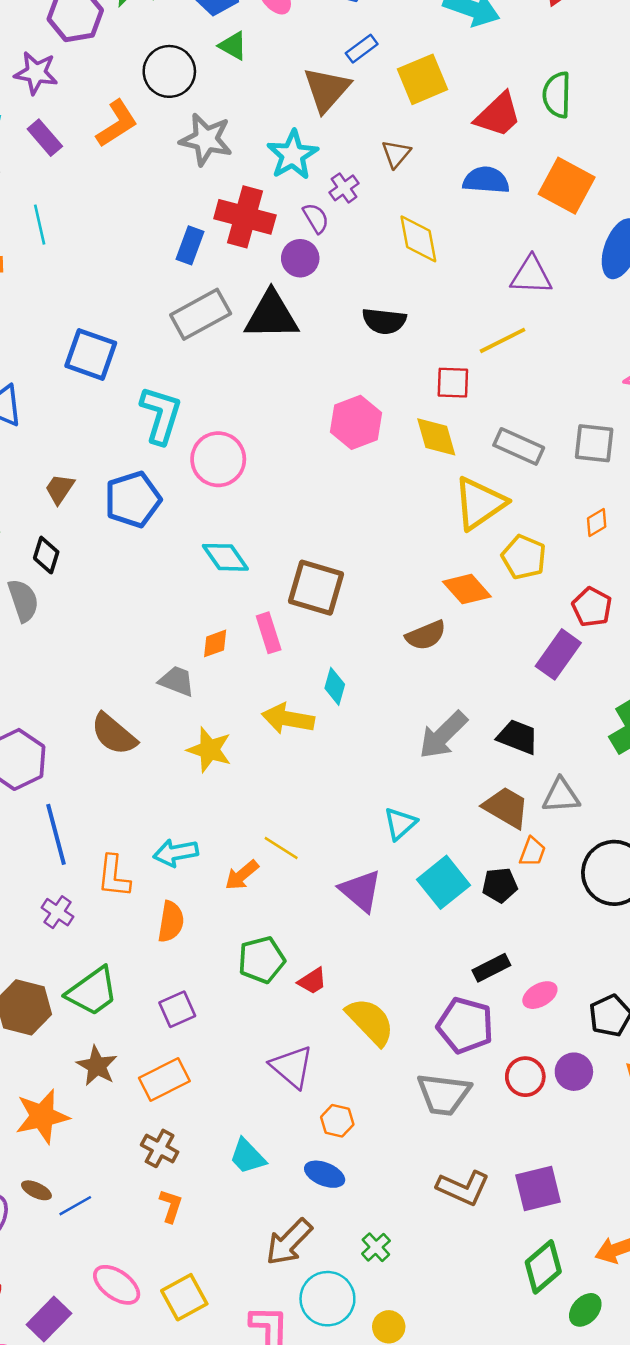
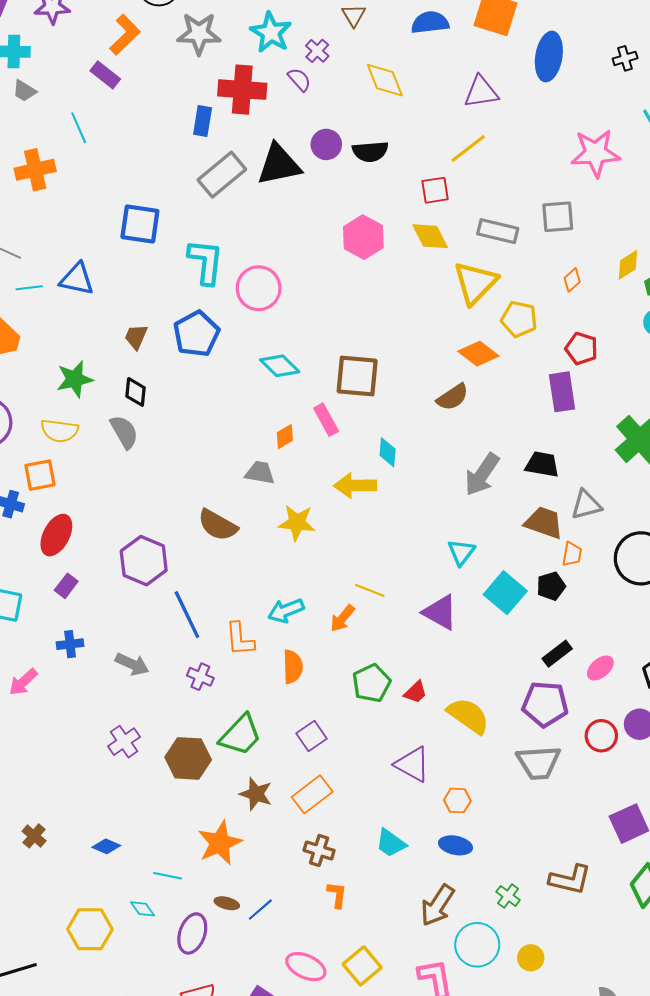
purple rectangle: (45, 138) -> (105, 75), moved
purple circle: (300, 258) -> (326, 144), moved
purple rectangle: (558, 654) -> (562, 392), turned -33
brown L-shape: (463, 1188) -> (570, 879), moved

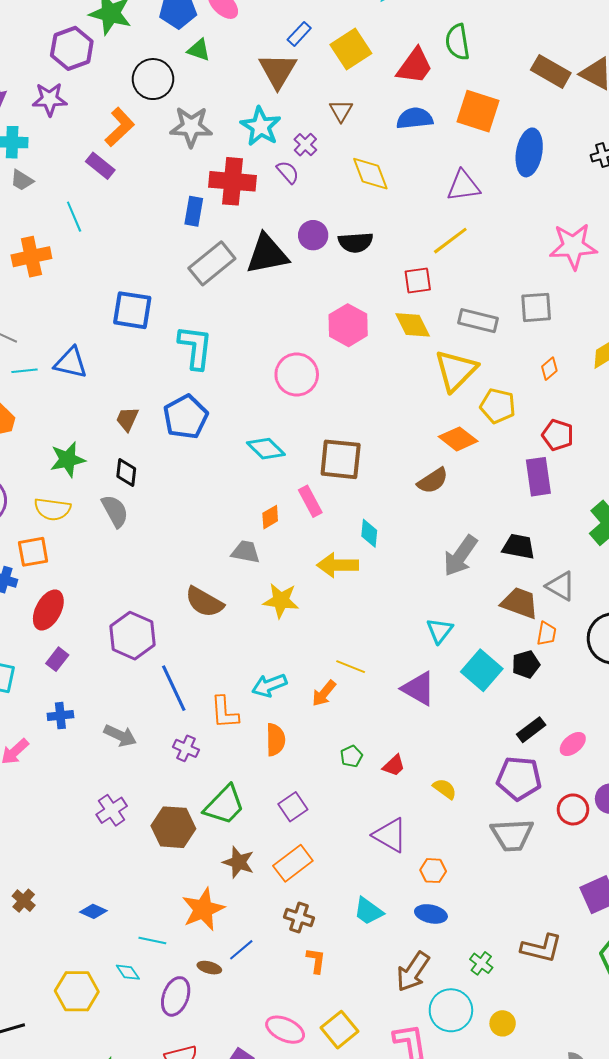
pink circle: (259, 288) -> (297, 375), moved
gray triangle: (586, 505) -> (561, 586), turned 44
green pentagon: (371, 683) -> (351, 756), size x0.6
yellow semicircle: (468, 716) -> (445, 789), size x0.6
blue line: (260, 910) -> (241, 950), moved

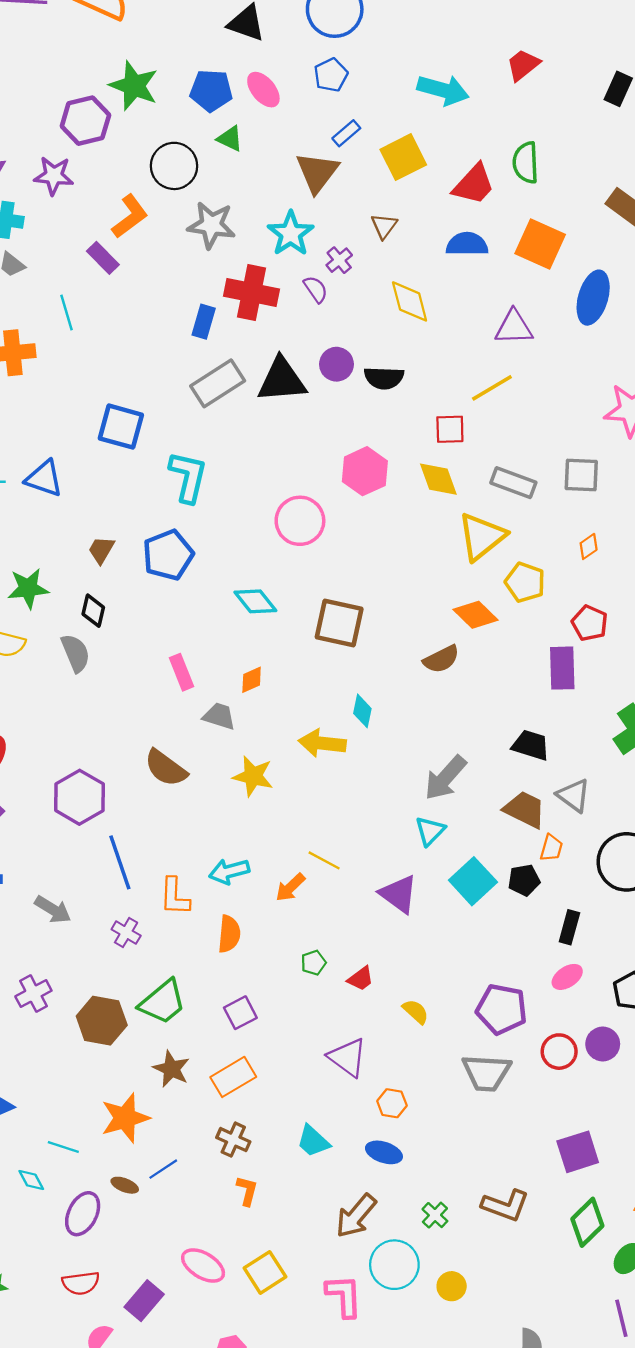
pink rectangle: (310, 501) -> (182, 672), moved
gray arrow: (460, 556) -> (445, 778), moved
black rectangle: (531, 730) -> (569, 927), moved, turned -44

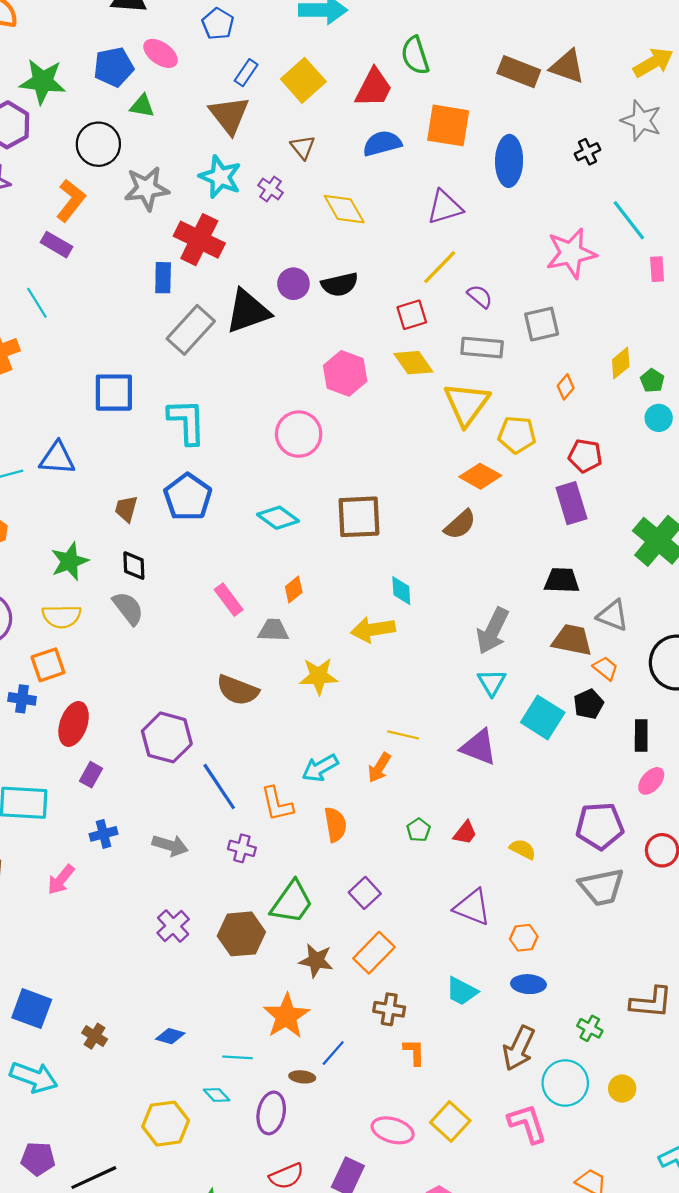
purple semicircle: (316, 289) -> (480, 296), moved
red cross: (252, 293) -> (199, 240), turned 30
orange trapezoid: (551, 848) -> (605, 668), turned -52

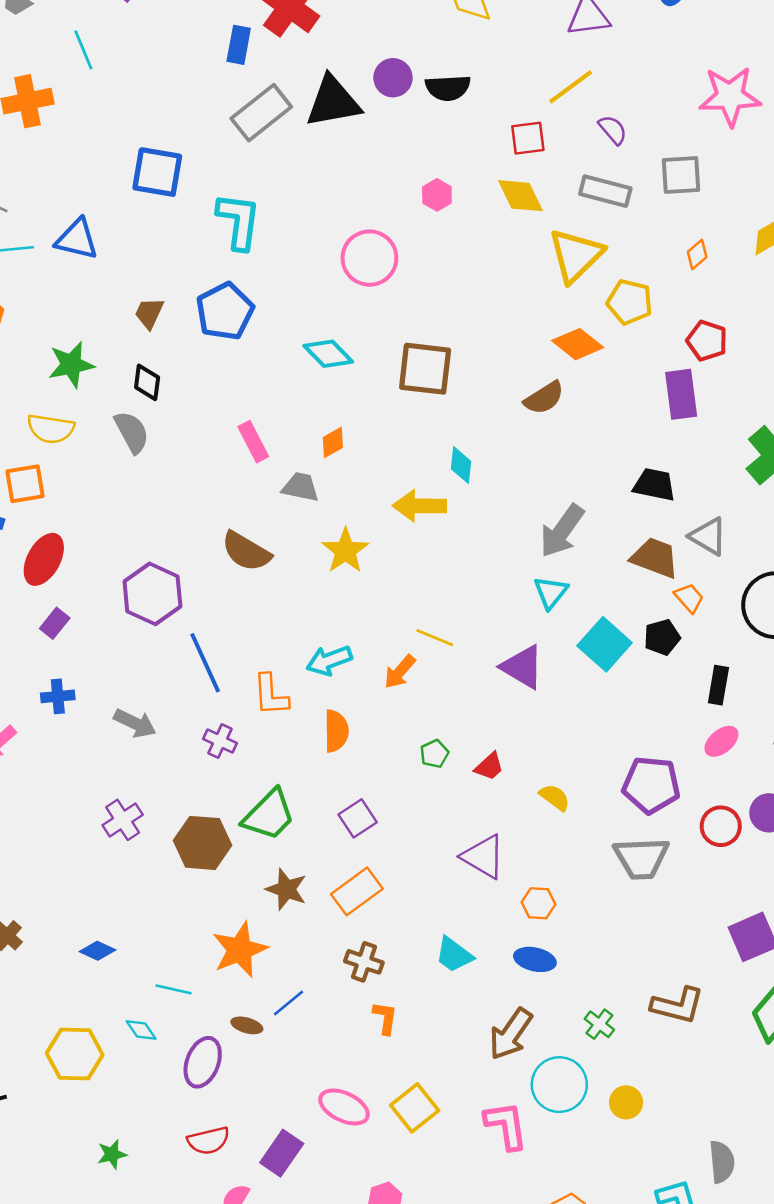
pink hexagon: (345, 373) -> (437, 195), size x0.6
yellow star: (319, 676) -> (345, 551), turned 30

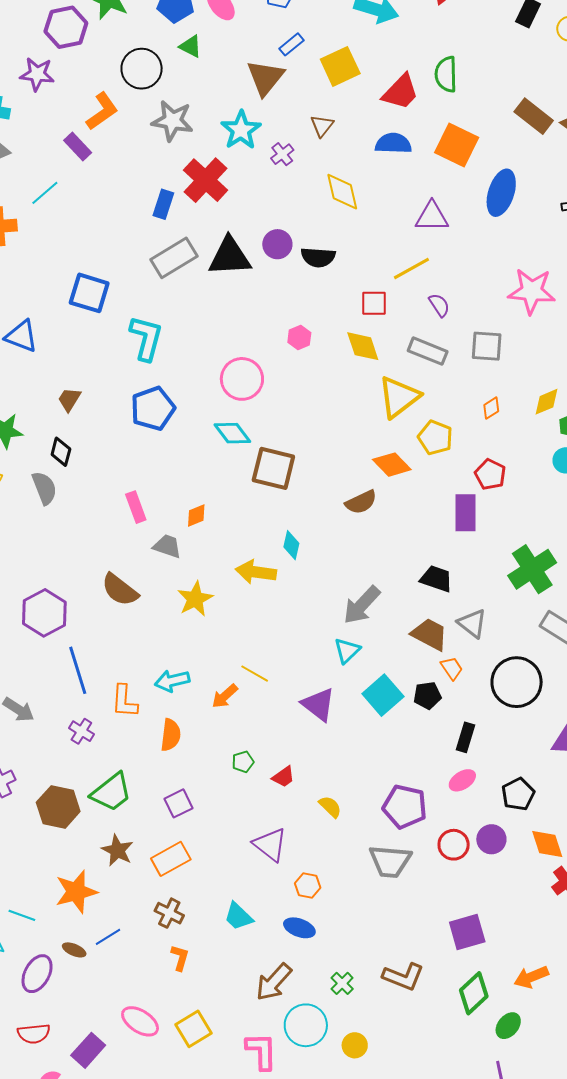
cyan line: (83, 50) -> (45, 193), turned 64
blue pentagon: (225, 311) -> (153, 408), moved
cyan diamond: (328, 354) -> (232, 433), moved

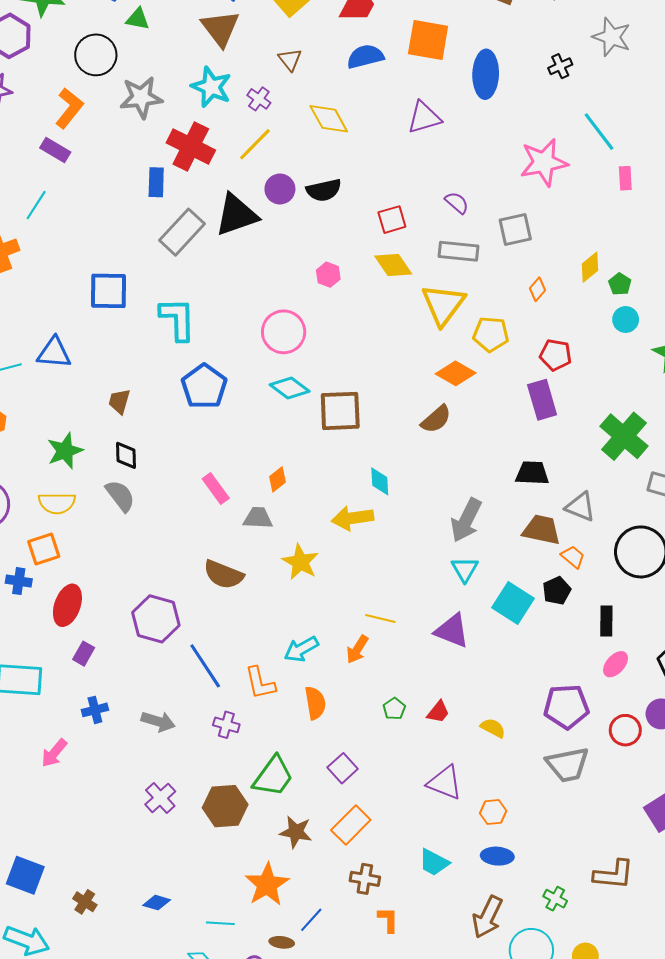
yellow line: (411, 269) -> (255, 144), moved

